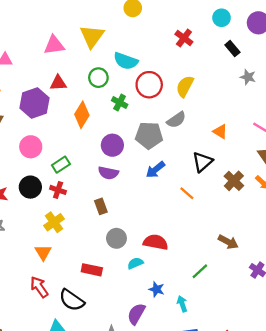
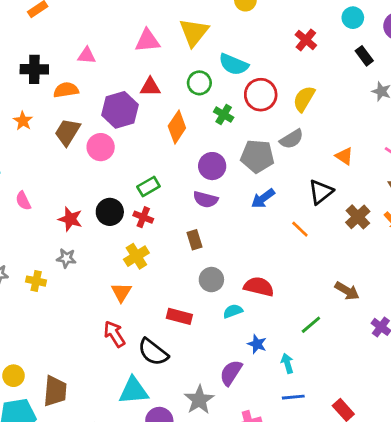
pink circle: (31, 147) -> (101, 147), moved

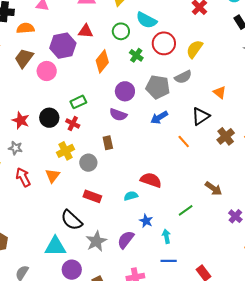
gray circle: (211, 280) -> (88, 163), moved
red arrow: (114, 334) -> (23, 177), moved
gray star: (199, 400) -> (96, 241), moved

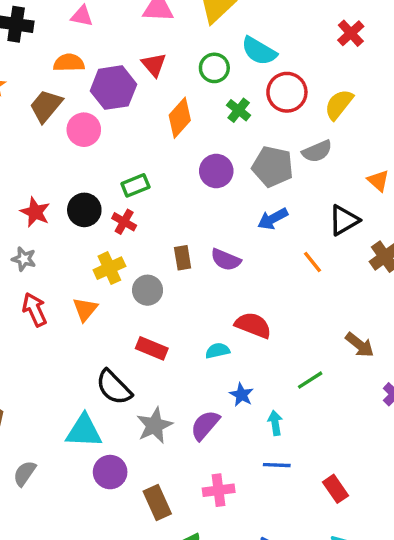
orange semicircle: (25, 28) -> (69, 63), moved
red triangle: (86, 31) -> (154, 65), turned 42
purple semicircle: (118, 115) -> (226, 260), moved

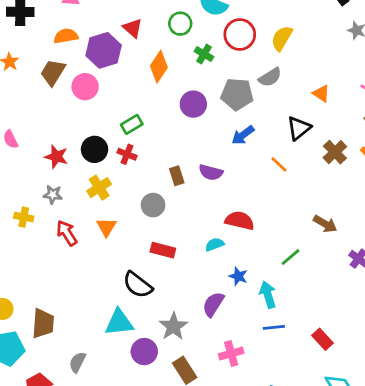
yellow cross: (109, 268) -> (99, 188), moved
cyan arrow: (275, 423) -> (268, 295), size x1.4
gray star: (154, 425) -> (173, 326), moved

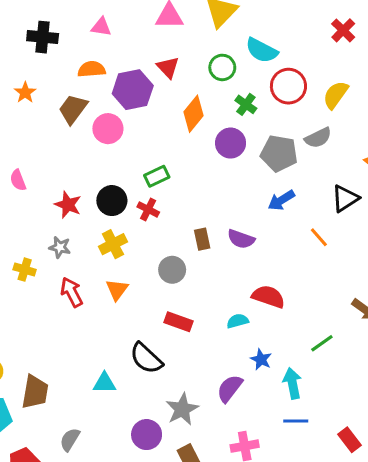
purple circle: (193, 104) -> (231, 143), moved
cyan triangle: (119, 322) -> (104, 383), moved, size x0.7

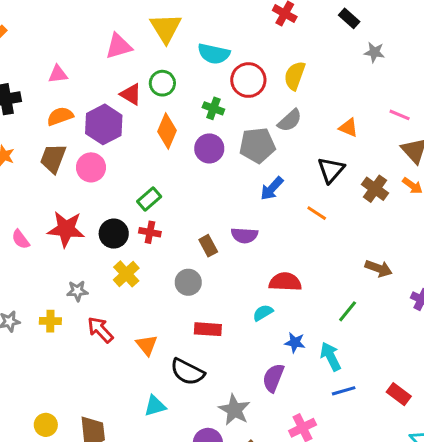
green circle: (222, 67) -> (162, 83), moved
red star: (68, 205) -> (66, 229), moved, size x1.4
orange triangle: (117, 290) -> (147, 345), moved

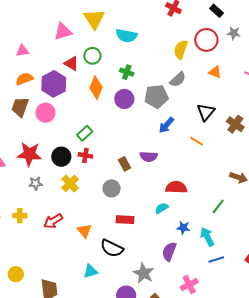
red circle: (248, 80) -> (206, 40), moved
orange triangle: (348, 128) -> (215, 72), moved
gray star: (77, 291) -> (36, 183), moved
red arrow: (100, 330) -> (53, 221), turned -78
yellow circle: (46, 425) -> (16, 274), moved

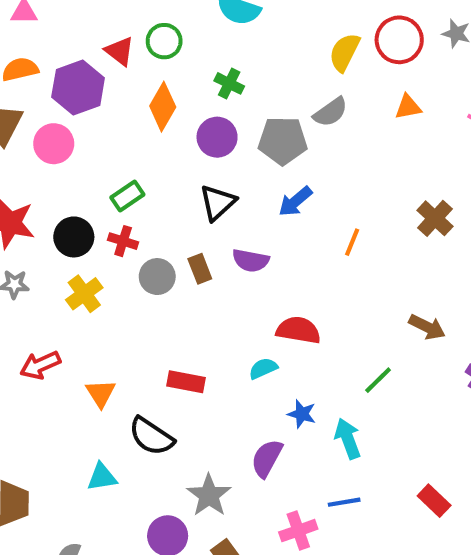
orange triangle: (215, 72) -> (408, 107), turned -40
black triangle: (206, 112) -> (218, 203), moved
orange line: (197, 141) -> (352, 242), turned 72
gray circle: (112, 188) -> (157, 277), moved
blue line: (216, 260) -> (344, 502), moved

